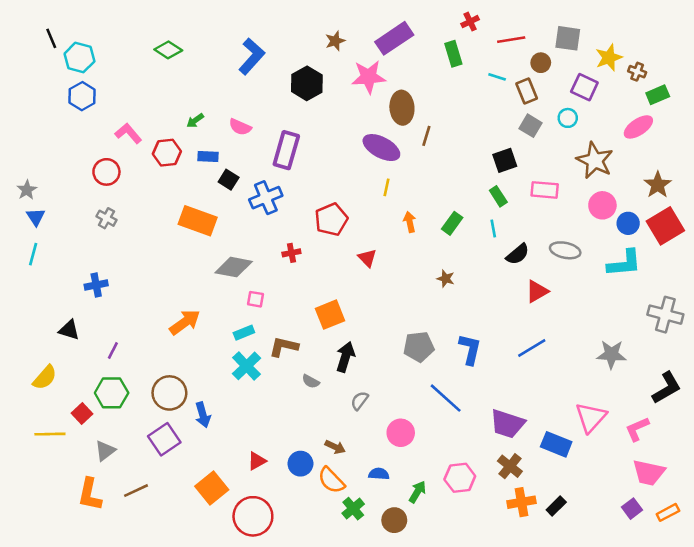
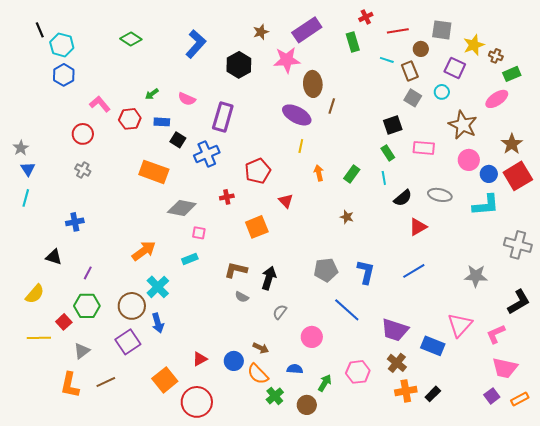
orange square: (330, 315) -> (257, 227), moved
brown L-shape: (284, 347) -> (236, 270), moved
cyan cross: (247, 366) -> (158, 287), moved

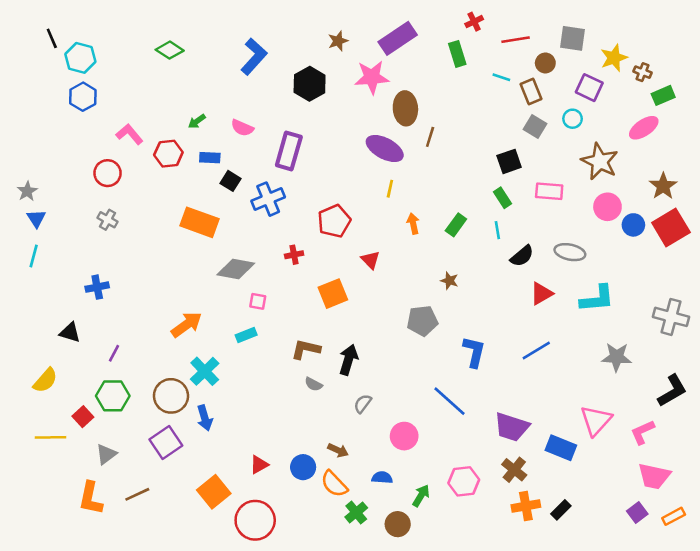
cyan L-shape: (486, 205) -> (597, 299), moved
gray pentagon: (326, 270) -> (422, 321), moved

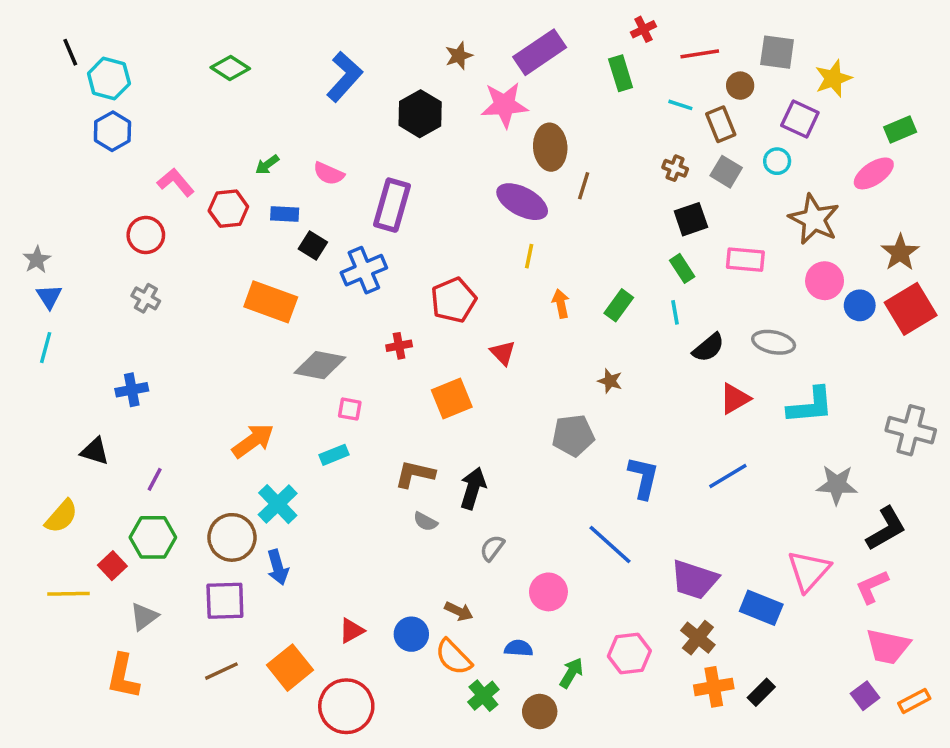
brown cross: (642, 72) -> (675, 168), moved
black L-shape: (672, 391) -> (886, 529), moved
purple square: (166, 443) -> (225, 601), turned 32
brown line: (137, 494) -> (221, 671), moved

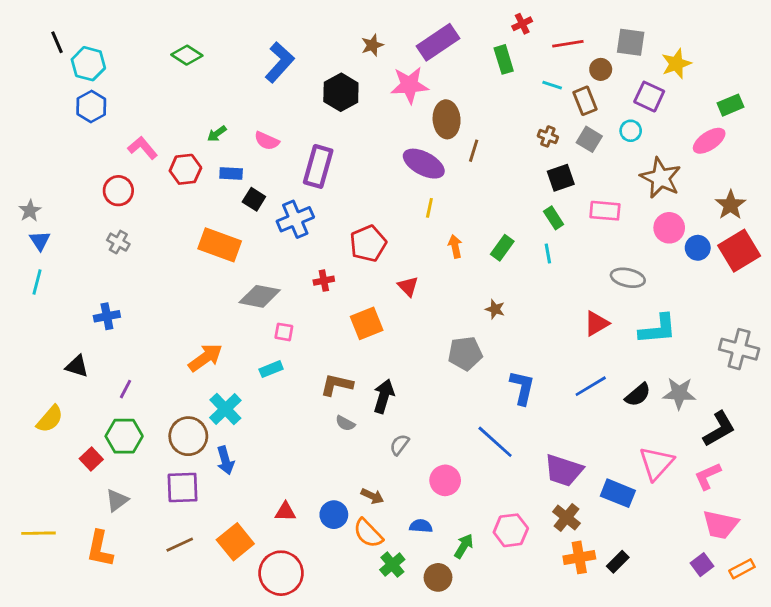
black semicircle: (708, 348) -> (638, 395), moved
yellow line: (68, 594) -> (38, 533), moved
red triangle: (352, 631) -> (285, 512), turned 30

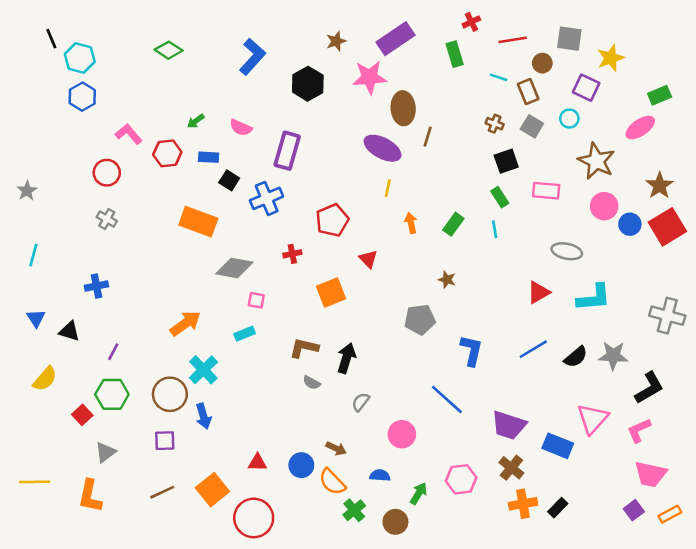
blue triangle: (40, 241) -> (36, 318), moved
purple square: (183, 488) -> (165, 441), size x0.7

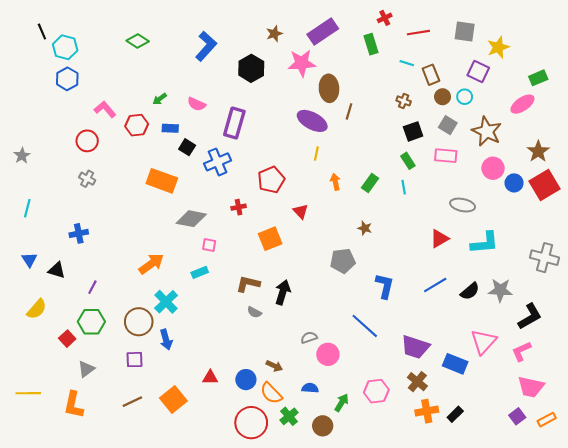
brown circle: (542, 63) -> (443, 97), moved
gray square: (532, 126) -> (448, 125), moved
gray semicircle: (361, 402) -> (309, 337), moved, turned 35
red circle: (254, 518) -> (251, 423), moved

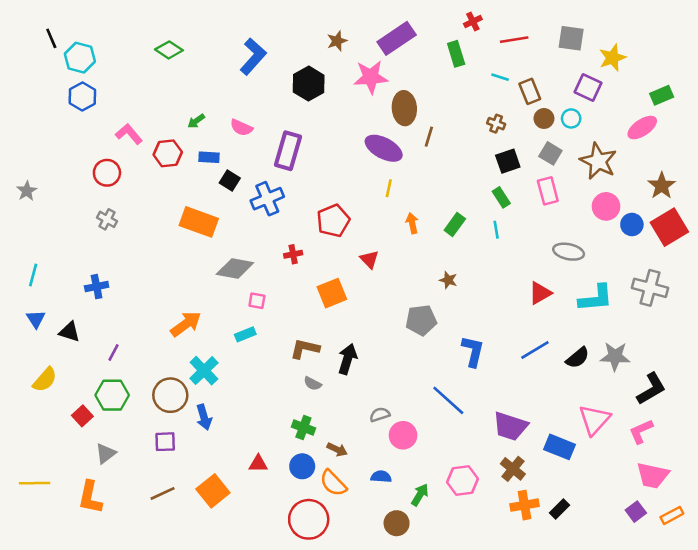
pink rectangle: (446, 156) -> (548, 191), turned 70
cyan line: (27, 208) -> (33, 275), moved
gray cross: (545, 258) -> (650, 288), moved
green cross: (289, 416) -> (303, 428), moved, turned -30

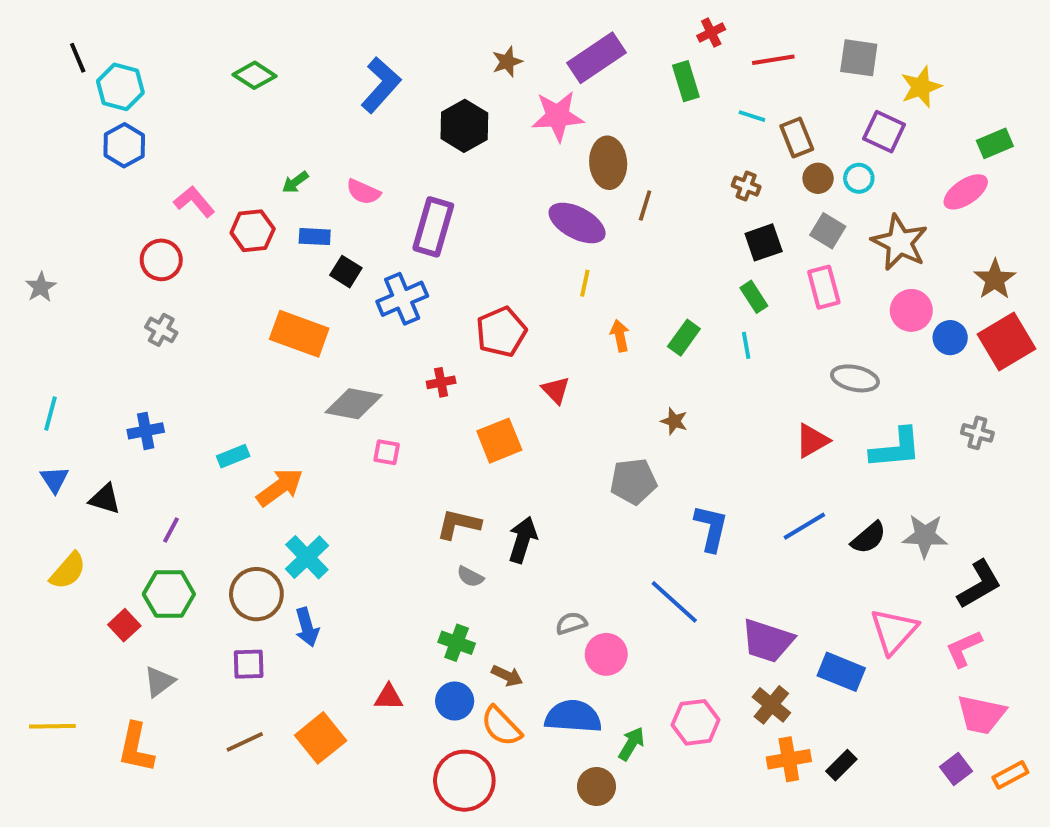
gray cross: (650, 288) -> (977, 433), size x0.6
cyan rectangle: (245, 334) -> (233, 456), moved
blue semicircle: (381, 477) -> (573, 717), size x1.8

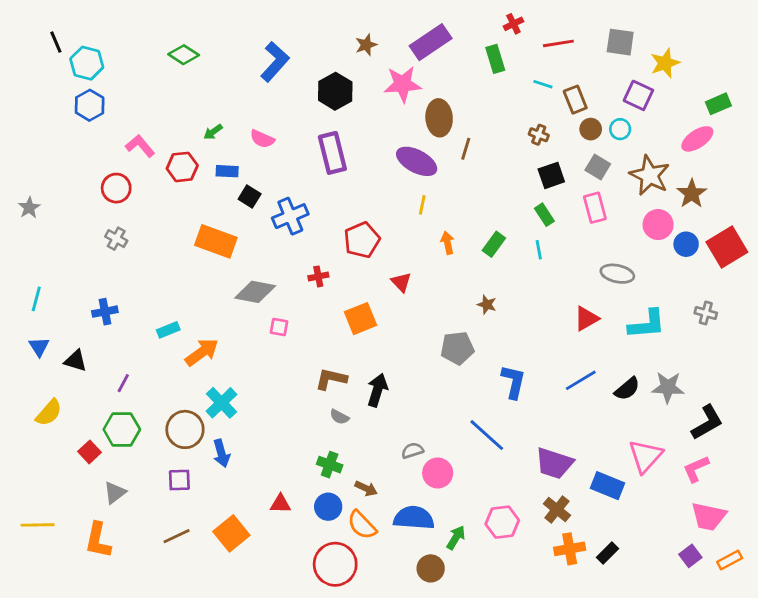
purple rectangle: (433, 227) -> (332, 153), moved, turned -30
brown star: (995, 279) -> (692, 194), moved

